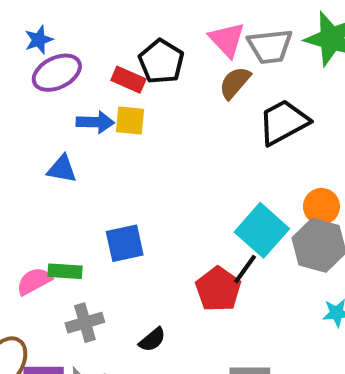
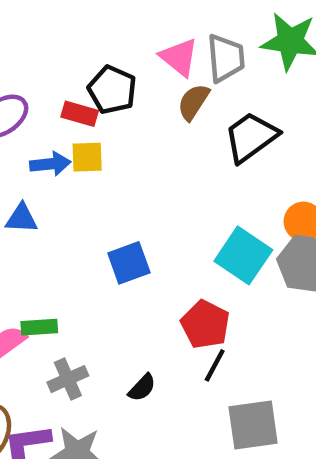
gray trapezoid: (270, 46) -> (226, 58), turned -81
blue square: (125, 243) -> (129, 263), moved
black line: (245, 269) -> (215, 365), moved

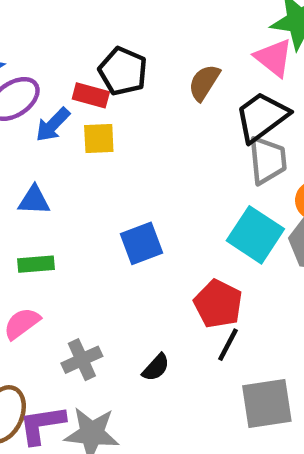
pink triangle: (179, 57) -> (274, 58), moved
gray trapezoid: (226, 58) -> (268, 160), moved
blue arrow: (50, 164) -> (53, 125), moved, turned 141
green rectangle: (39, 327) -> (36, 264), moved

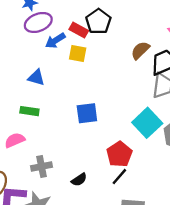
brown semicircle: (204, 82) -> (140, 50), moved

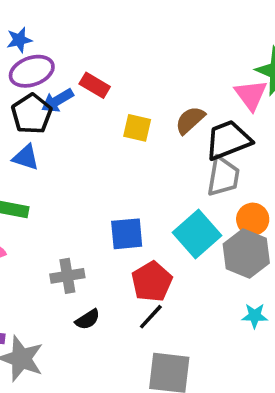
black pentagon: (98, 21) -> (32, 114), moved
yellow square: (78, 53) -> (137, 128), moved
blue square: (87, 113) -> (127, 234), moved
gray cross: (42, 166) -> (67, 276), moved

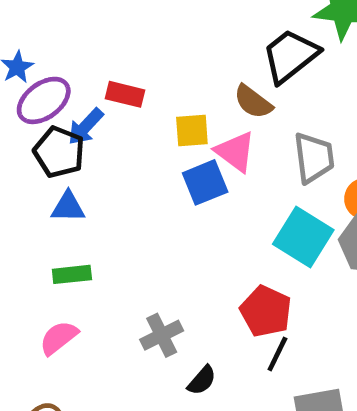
pink triangle: (251, 95) -> (235, 152), moved
brown semicircle: (190, 120) -> (253, 102), turned -84
black trapezoid: (228, 140) -> (290, 56), moved
blue square: (127, 234) -> (205, 182), moved

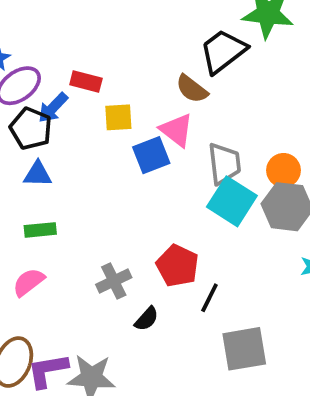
yellow square: (192, 130) -> (118, 117), moved
gray trapezoid: (314, 158) -> (224, 164), moved
red pentagon: (266, 311) -> (177, 266), moved

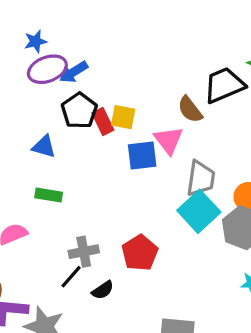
red rectangle: (86, 81) -> (103, 122), moved, turned 35
blue arrow: (53, 108) -> (73, 72), moved
black pentagon: (31, 129) -> (79, 111), moved
green rectangle: (40, 230) -> (49, 195), moved
black line: (209, 298) -> (71, 277), moved

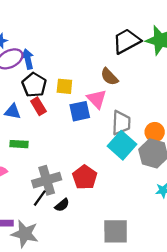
blue arrow: (73, 72) -> (28, 59), turned 114
black trapezoid: (224, 85) -> (126, 41), moved
red rectangle: (103, 122) -> (38, 106), moved
gray cross: (84, 252) -> (47, 180), size x1.4

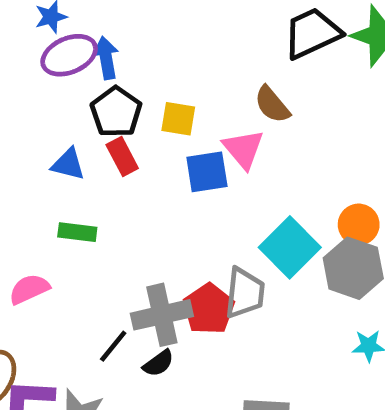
gray trapezoid: (121, 123) -> (245, 293), moved
gray cross: (47, 180) -> (162, 315), moved

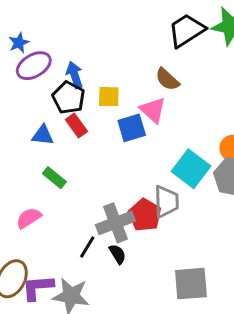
blue arrow: (106, 58) -> (75, 75), moved
green rectangle: (77, 232) -> (54, 178), turned 40
black semicircle: (158, 363) -> (117, 254), turned -78

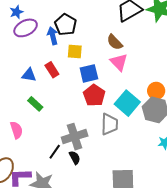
black pentagon: (69, 98) -> (66, 25), moved
pink triangle: (153, 110) -> (119, 62), moved
red pentagon: (145, 215) -> (94, 95), moved
pink semicircle: (29, 218) -> (16, 130), turned 102

